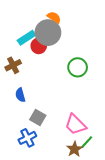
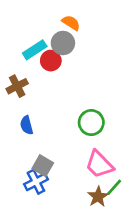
gray circle: (48, 33) -> (63, 43), size x0.7
green circle: (78, 67) -> (91, 123), moved
gray square: (38, 117) -> (43, 166), moved

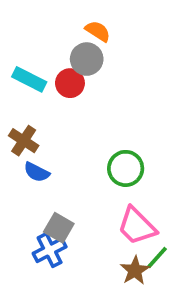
cyan rectangle: (35, 50) -> (29, 79), moved, turned 60
brown cross: (17, 86) -> (24, 141), moved, turned -30
blue semicircle: (27, 125) -> (37, 172), turned -48

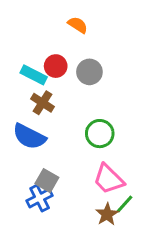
gray circle: (87, 59) -> (89, 72), moved
cyan rectangle: (29, 79) -> (34, 75), moved
brown cross: (24, 141) -> (42, 103), moved
blue semicircle: (37, 172) -> (29, 136), size x1.6

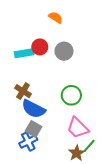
cyan rectangle: (34, 75) -> (24, 53), turned -36
brown cross: (42, 103) -> (23, 91), moved
blue semicircle: (29, 136) -> (34, 109), moved

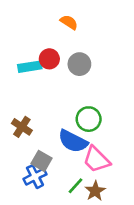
brown cross: (23, 91) -> (22, 127), moved
blue semicircle: (34, 109) -> (73, 141), moved
green line: (89, 146) -> (76, 186), moved

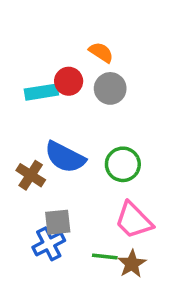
orange semicircle: (69, 22) -> (101, 52), moved
blue semicircle: (73, 141) -> (65, 157), moved
gray square: (41, 161) -> (58, 222), turned -36
green line: (76, 186) -> (105, 257), turned 54

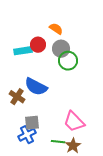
green circle: (123, 164) -> (68, 61), moved

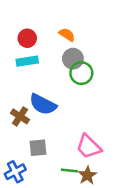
red circle: (38, 45) -> (27, 38), moved
blue cross: (27, 135) -> (15, 172), moved

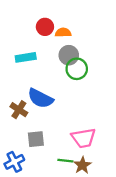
orange semicircle: (67, 35) -> (63, 33), turned -35
red circle: (27, 38) -> (45, 27), moved
pink trapezoid: (89, 146) -> (84, 138), turned -55

